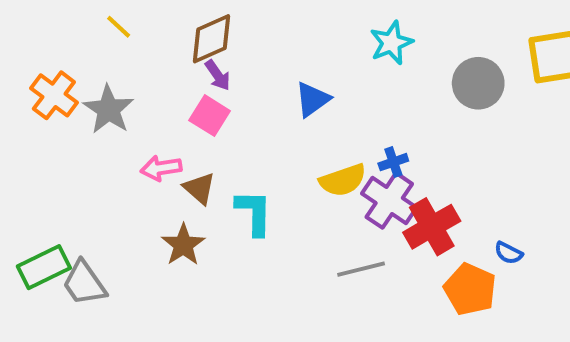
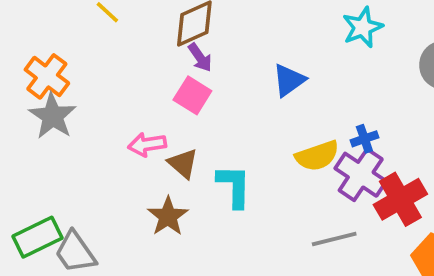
gray star: (108, 110) -> (53, 116), moved

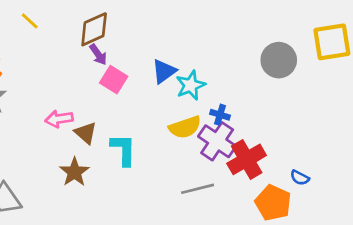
cyan star: (363, 27) -> (191, 85), moved
pink square: (192, 95) -> (114, 80), moved
blue cross: (364, 139) -> (220, 115), turned 36

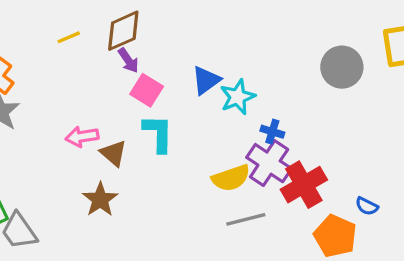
yellow line: (30, 21) -> (69, 37), moved, turned -66
yellow semicircle: (185, 127) -> (231, 178), moved
cyan L-shape: (123, 150) -> (158, 133), moved

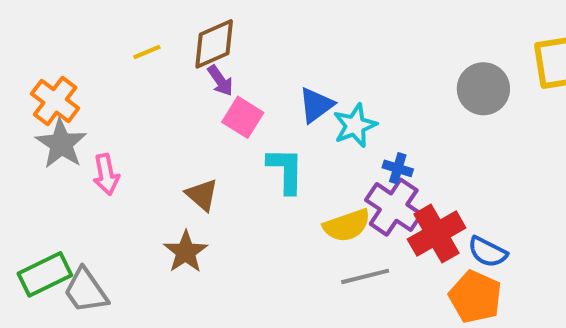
cyan L-shape: (158, 133) -> (286, 170), moved
pink arrow: (82, 137) -> (106, 174), moved, turned -92
blue semicircle: (367, 206) -> (488, 252), moved, size x1.4

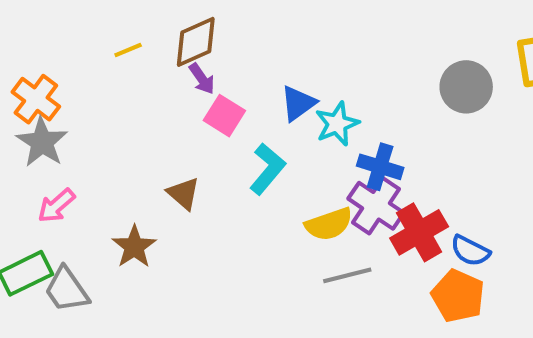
blue cross: (398, 168) -> (380, 167), size x1.5
cyan L-shape: (286, 170) -> (267, 169), turned 39
pink arrow: (106, 174) -> (56, 206), moved, turned 60
brown star: (186, 252) -> (134, 247), moved

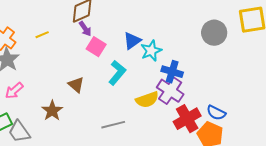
yellow line: (128, 50) -> (42, 35), moved
red cross: (419, 232) -> (187, 119), moved
gray line: (347, 275) -> (113, 125), moved

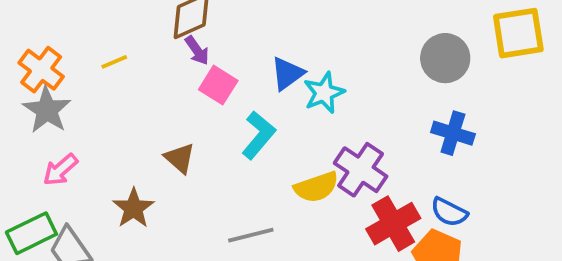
blue cross: (172, 72) -> (453, 133), moved

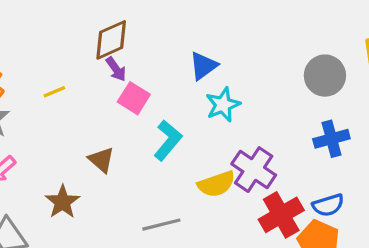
yellow line: (114, 62) -> (54, 92), moved
blue triangle: (287, 74) -> (203, 66), moved
blue cross: (453, 133) -> (331, 139), turned -32
blue semicircle: (449, 212) -> (328, 205), turned -44

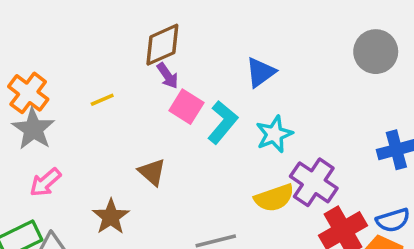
gray circle: (325, 76) -> (376, 52), moved
cyan star: (223, 105) -> (274, 134), moved
cyan L-shape: (168, 140) -> (223, 122), moved

